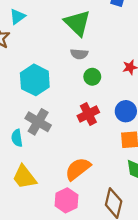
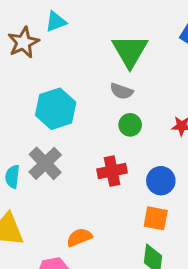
orange semicircle: (78, 169) -> (79, 237), size x0.7

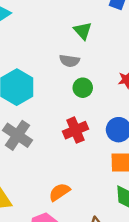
green triangle: (130, 51) -> (83, 31), moved, size x0.6

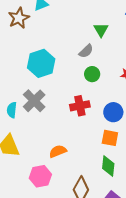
gray semicircle: (69, 61) -> (86, 51), turned -63

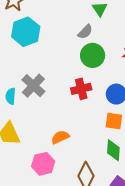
cyan hexagon: (41, 63) -> (26, 32), moved
green circle: (92, 74) -> (93, 55), size x1.5

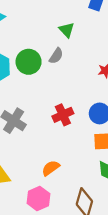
green circle: (93, 55) -> (29, 62), moved

